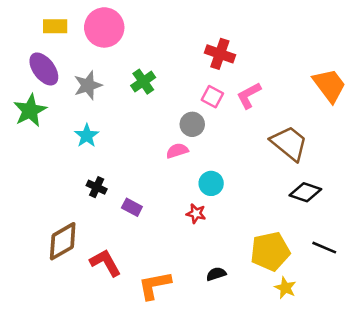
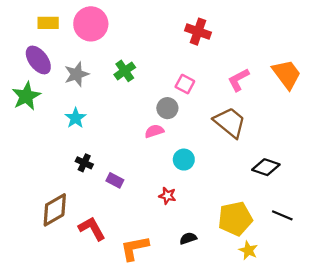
red cross: (220, 54) -> (198, 32), moved
pink L-shape: (249, 95) -> (239, 80), moved
brown trapezoid: (289, 143) -> (230, 122), moved
red star: (196, 214) -> (167, 196), moved

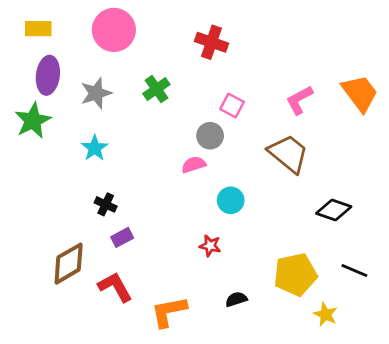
yellow rectangle: (48, 23) -> (38, 29), moved
red cross: (198, 32) -> (211, 42), moved
purple ellipse: (38, 60) -> (48, 75), turned 44
purple rectangle: (115, 180) -> (122, 237), moved, turned -56
yellow star: (248, 250) -> (326, 314), moved

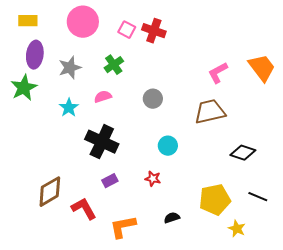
pink square: (232, 105) -> (127, 30), moved
brown trapezoid: (288, 154) -> (210, 112), turned -52
pink semicircle: (194, 165) -> (103, 97), moved
black cross: (106, 204) -> (102, 142), moved, size x2.0
purple rectangle: (122, 237) -> (110, 181), moved

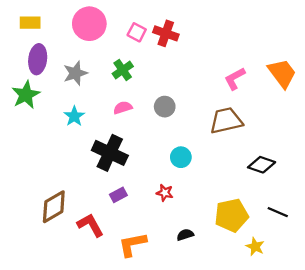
pink semicircle: (103, 97) -> (123, 108), moved

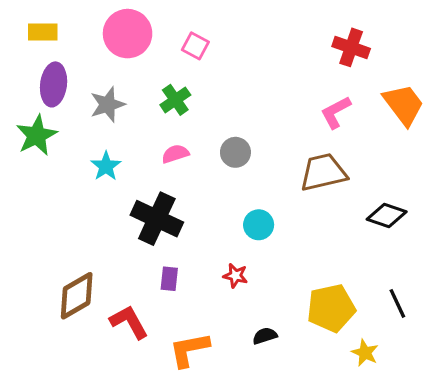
red cross: (166, 33) -> (351, 47), moved
black diamond: (262, 165) -> (387, 216), moved
purple rectangle: (118, 195) -> (169, 279), turned -56
black line: (278, 212) -> (397, 303), turned 42

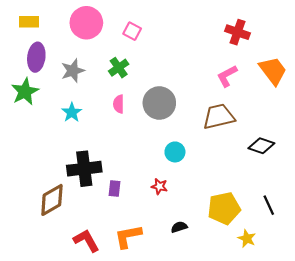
gray circle: (235, 152) -> (159, 103), size x1.6
pink semicircle: (175, 154) -> (119, 104), turned -72
black cross: (157, 219) -> (84, 169), moved, turned -32
red L-shape: (129, 322) -> (86, 241), moved

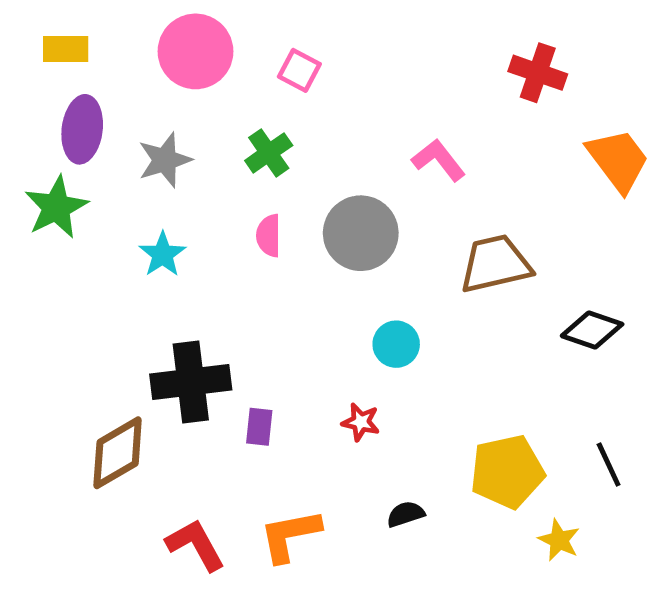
pink L-shape: (227, 76) -> (439, 160), moved, turned 80

